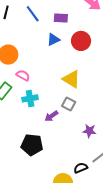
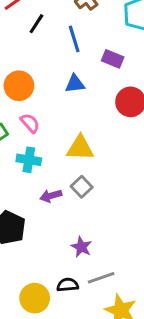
blue triangle: (53, 40) -> (75, 84), moved
yellow triangle: (71, 79) -> (80, 148), moved, turned -48
purple star: (89, 131) -> (81, 247), moved

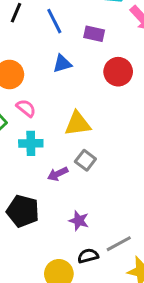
purple star: (81, 247) -> (79, 221), moved

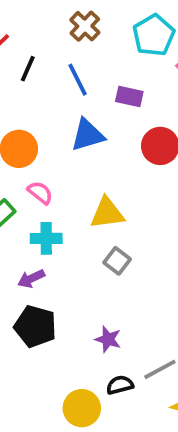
blue triangle: (62, 64) -> (88, 135), size x1.4
purple arrow: (58, 174) -> (31, 279), moved

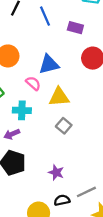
blue triangle: (88, 135) -> (49, 64), moved
pink semicircle: (40, 193) -> (33, 83), moved

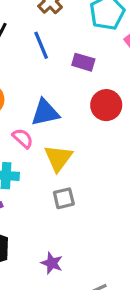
yellow triangle: (59, 97) -> (58, 158), turned -50
gray square: (64, 126) -> (64, 198), turned 35

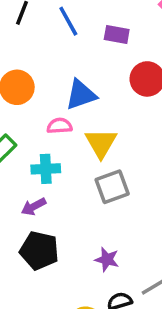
pink semicircle: (23, 138) -> (59, 126), turned -40
gray square: (64, 198) -> (112, 187), size x1.4

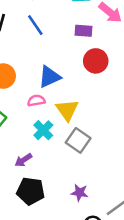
purple rectangle: (117, 35) -> (83, 31), moved
cyan cross: (46, 169) -> (43, 130), moved, turned -36
gray square: (112, 187) -> (78, 140), turned -30

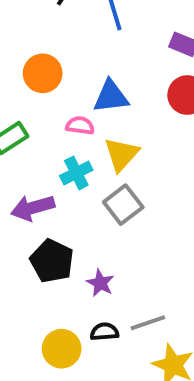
purple arrow: (23, 160) -> (33, 208), size x1.5
black pentagon: (31, 191) -> (52, 261), moved

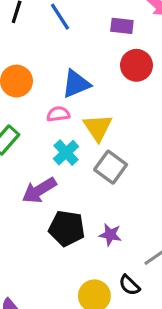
black semicircle: (104, 332) -> (129, 285), moved, turned -115

